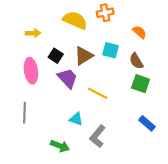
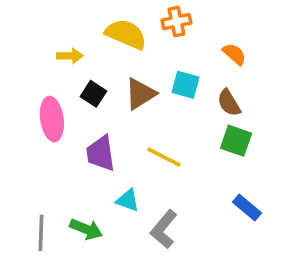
yellow arrow: (33, 33) -> (70, 56), moved
purple trapezoid: (68, 78) -> (101, 153), moved, turned -145
gray line: (25, 113) -> (41, 233), moved
green arrow: (60, 146) -> (86, 229), moved

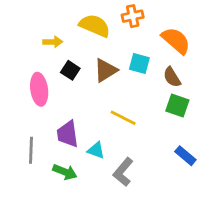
orange semicircle: (234, 54) -> (176, 40), size x1.6
purple trapezoid: (101, 153) -> (68, 134), moved
gray line: (41, 233) -> (31, 150), moved

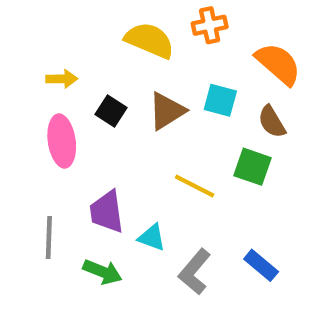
yellow arrow: (53, 42) -> (62, 79), moved
green square: (177, 106) -> (252, 167), moved
blue rectangle: (185, 156) -> (261, 265), moved

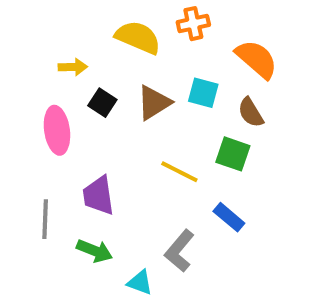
yellow arrow: (62, 79) -> (73, 67), moved
cyan triangle: (152, 237) -> (140, 282), moved
blue rectangle: (261, 265) -> (229, 217), moved

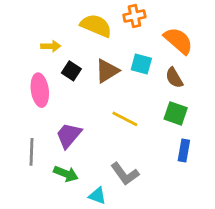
green square: (233, 154) -> (176, 113), moved
purple trapezoid: (98, 195) -> (69, 135), turned 48
blue rectangle: (229, 217) -> (184, 150), moved, turned 60
gray L-shape: (179, 251) -> (125, 174), turned -76

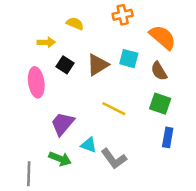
yellow semicircle: (96, 26) -> (75, 24), moved, size x0.6
gray line: (32, 152) -> (29, 174), moved
cyan triangle: (97, 196) -> (89, 145), moved

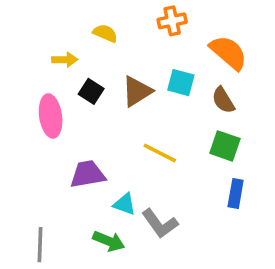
purple trapezoid: (63, 124) -> (88, 174), turned 40
green arrow: (60, 159) -> (109, 241), moved

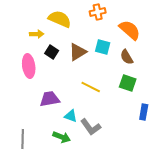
yellow semicircle: (105, 33) -> (60, 19), size x1.6
blue rectangle: (236, 194) -> (144, 112), moved

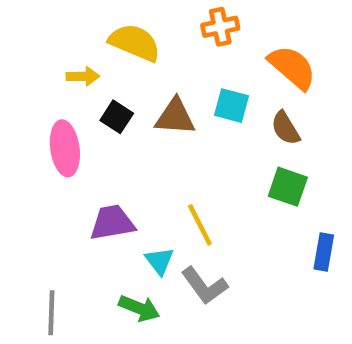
brown triangle: (78, 52) -> (175, 117), turned 36
yellow line: (91, 87) -> (200, 225), moved, turned 36
cyan triangle: (71, 116) -> (159, 261), turned 32

